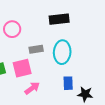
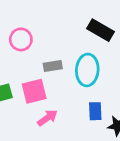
black rectangle: (59, 19) -> (101, 30), moved, turned 36

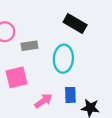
gray rectangle: (53, 66) -> (29, 46), moved
pink arrow: (47, 118) -> (43, 101), moved

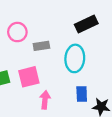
black rectangle: (75, 24) -> (86, 24), turned -55
pink arrow: (43, 101) -> (45, 100), moved, turned -48

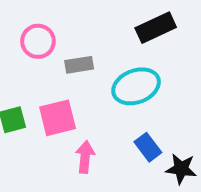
cyan ellipse: (75, 58) -> (136, 86), turned 65
blue rectangle: (82, 94) -> (148, 147), turned -35

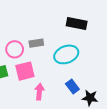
black rectangle: (156, 28) -> (77, 24), turned 36
pink circle: (38, 41) -> (15, 49), moved

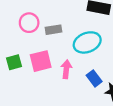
pink circle: (15, 49) -> (29, 23), moved
pink arrow: (39, 92) -> (66, 69), moved

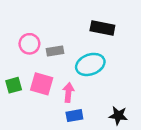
pink square: (41, 61) -> (42, 84), turned 30
blue rectangle: (94, 78) -> (74, 116), moved, turned -63

